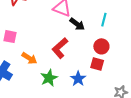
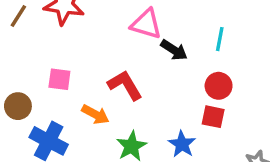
red L-shape: (60, 48) -> (125, 85), moved, turned 105

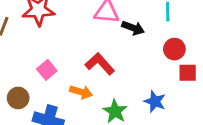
pink square: (59, 79) -> (47, 70), turned -36
red square: (213, 117) -> (188, 73), moved

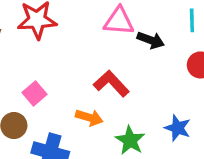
pink square: (47, 70) -> (35, 93), moved

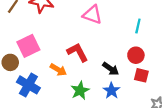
black arrow: (151, 40) -> (111, 69), moved
pink square: (35, 93) -> (28, 46), size x1.5

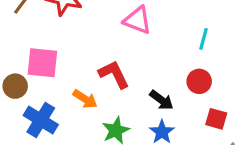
pink square: (28, 46) -> (42, 63), turned 30
red square: (141, 75) -> (216, 119), moved

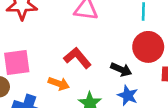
red circle: (199, 81) -> (148, 47), size x1.5

